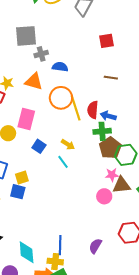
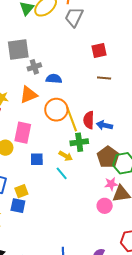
brown line: (111, 78) -> (104, 78), moved
orange triangle: (34, 81) -> (28, 95), turned -36
green cross: (102, 131) -> (79, 142), moved
blue square: (39, 146) -> (37, 159), turned -32

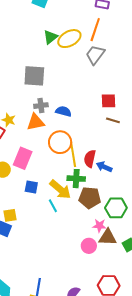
red square: (99, 50) -> (109, 101), moved
gray cross: (34, 67) -> (41, 106), moved
yellow arrow: (66, 156) -> (60, 189), size x1.6
brown pentagon: (108, 157) -> (90, 198), moved, turned 30

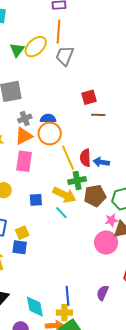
orange circle: (60, 142) -> (50, 133), moved
pink rectangle: (23, 158) -> (24, 161), moved
pink circle: (89, 246) -> (106, 242), size x1.5

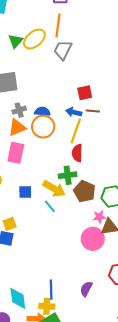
yellow line: (68, 158) -> (76, 131), moved, turned 40
blue arrow: (101, 162) -> (74, 112), moved
brown pentagon: (95, 196) -> (84, 191), turned 30

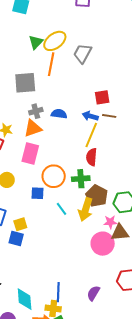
orange line: (58, 25) -> (51, 64), moved
orange circle: (43, 127) -> (54, 176), moved
yellow arrow: (54, 189) -> (86, 209), moved, turned 75

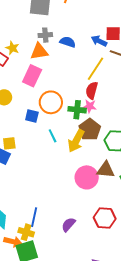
blue arrow: (90, 116) -> (99, 41), moved
pink star: (110, 222) -> (90, 106), moved

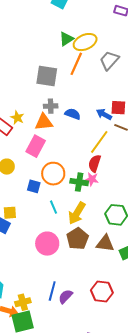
brown pentagon: (90, 129) -> (78, 239), moved
pink circle: (87, 177) -> (47, 244), moved
blue line: (34, 217) -> (52, 291), moved
yellow cross: (26, 232) -> (23, 302), turned -35

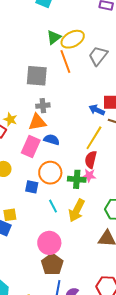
orange line: (76, 64) -> (65, 62), turned -40
blue semicircle: (73, 114) -> (52, 140), moved
brown pentagon: (78, 239) -> (52, 264), moved

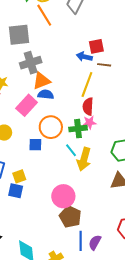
gray cross: (43, 106) -> (31, 63), size x1.5
orange triangle: (37, 122) -> (41, 81), moved
pink rectangle: (31, 147) -> (27, 105), turned 30
cyan line: (53, 206) -> (71, 150), moved

